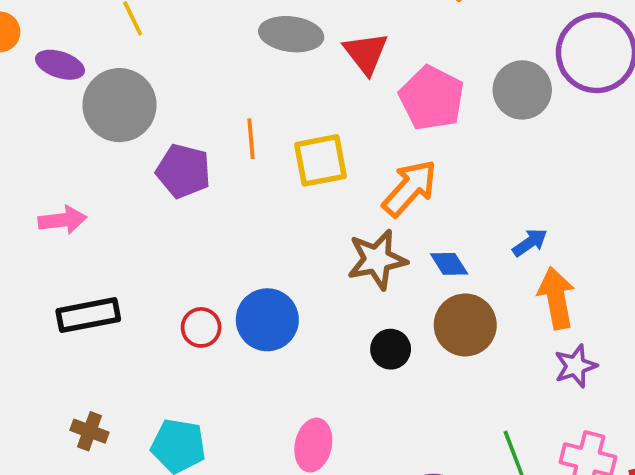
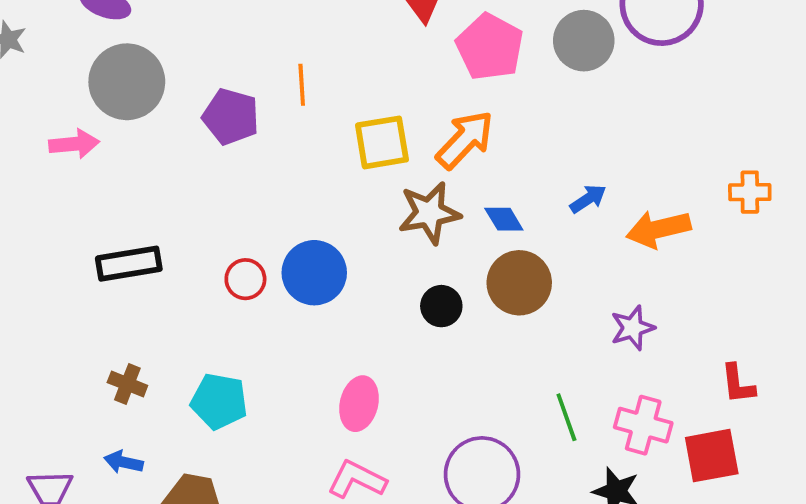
gray circle: (119, 105) -> (127, 82), moved
yellow square: (320, 160) -> (382, 142), moved
pink arrow: (62, 220) -> (74, 144), moved
orange arrow: (556, 298) -> (658, 229), moved, turned -94

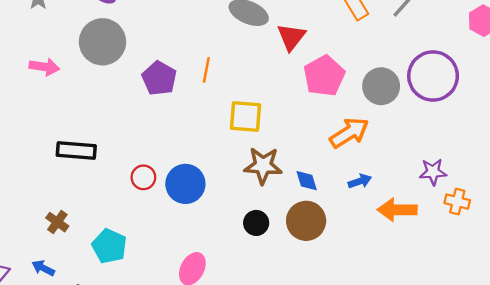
orange arrow: (465, 140) -> (349, 133), moved
pink arrow: (74, 144) -> (44, 67), moved
purple star: (633, 328) -> (433, 172), moved

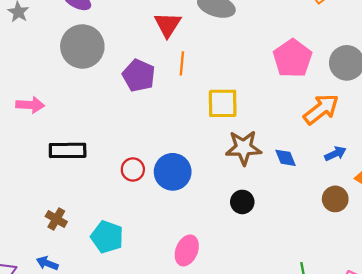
red triangle: (291, 37) -> (168, 25), moved
pink arrow: (44, 67) -> (30, 105), moved
brown circle: (306, 221) -> (335, 199), moved, size x0.7

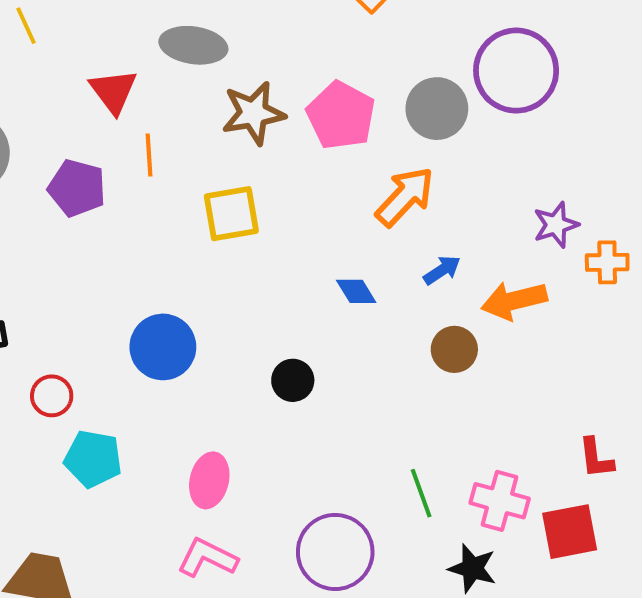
brown star: (244, 148) -> (253, 113), moved
red circle: (133, 169) -> (52, 396), moved
cyan pentagon: (107, 237) -> (93, 459), moved

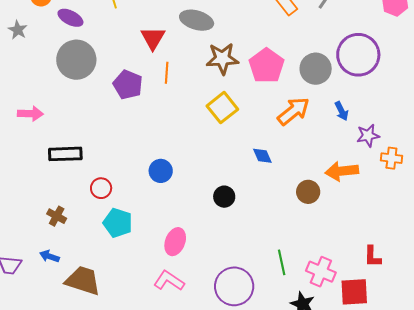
yellow square: (231, 214) -> (222, 108), moved, turned -36
blue arrow: (442, 270) -> (341, 111), moved, turned 90
blue circle: (163, 347) -> (161, 171), size x0.7

